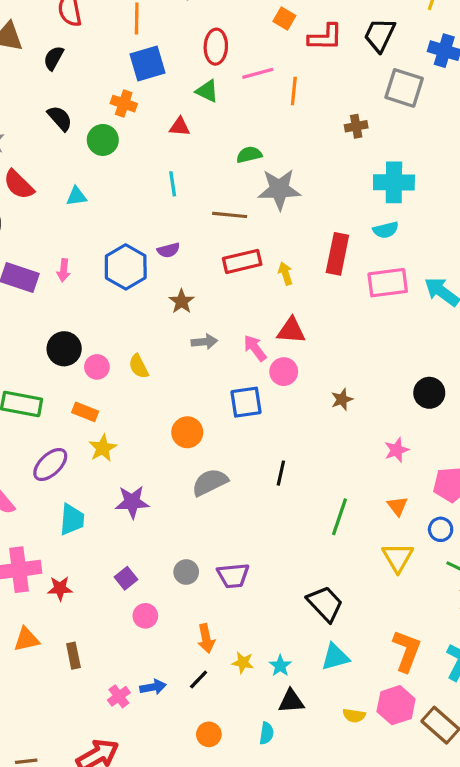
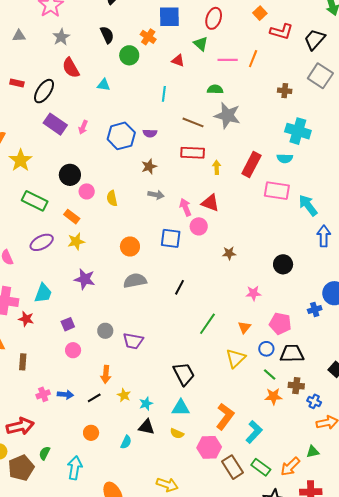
pink line: (258, 73) -> (228, 60), moved
cyan trapezoid: (72, 519) -> (43, 293), moved
yellow semicircle: (354, 715) -> (177, 433), moved

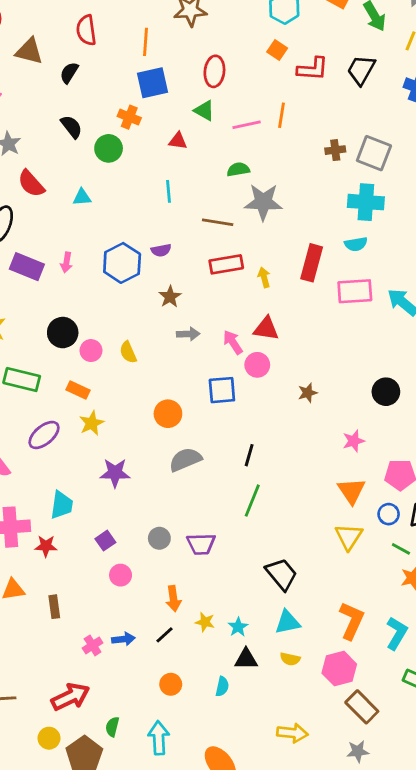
gray square: (320, 76) -> (374, 153), moved
green line: (207, 324) -> (252, 501), moved
orange triangle: (244, 327) -> (351, 491), size x1.5
brown rectangle: (233, 467) -> (362, 707), moved

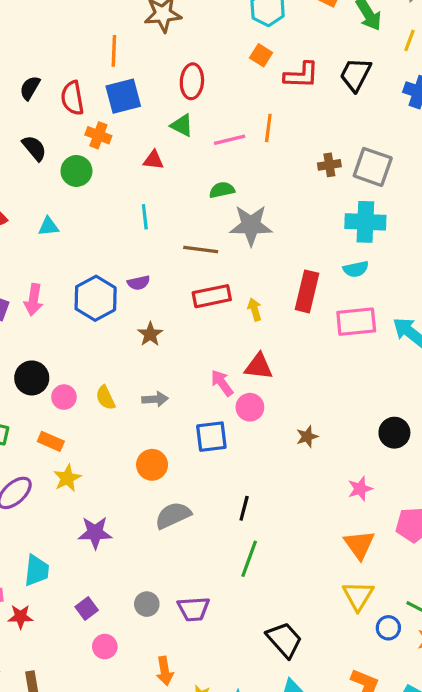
red semicircle: (86, 30) -> (72, 98), moved
pink arrow: (66, 262) -> (33, 300), size x1.4
gray arrow: (188, 334) -> (155, 399), moved
blue circle: (389, 514) -> (388, 628), moved

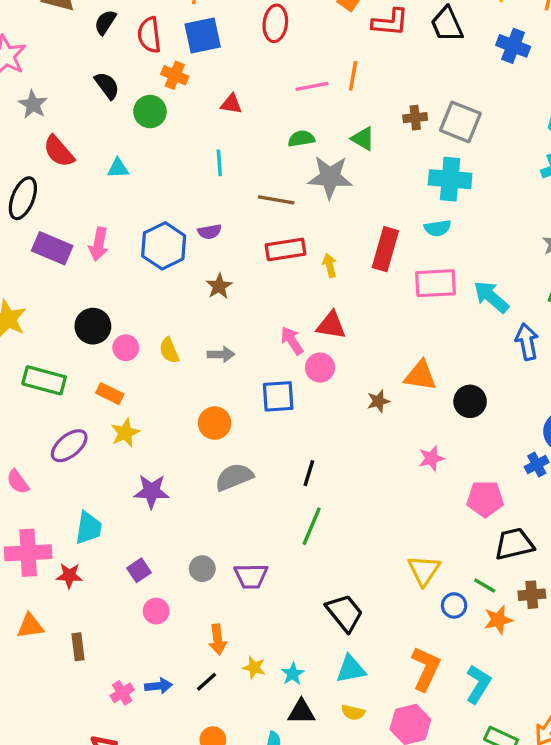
black trapezoid: (355, 75) -> (447, 24), turned -54
green triangle: (182, 125) -> (363, 139), moved
orange triangle: (359, 545) -> (420, 376), moved, turned -48

